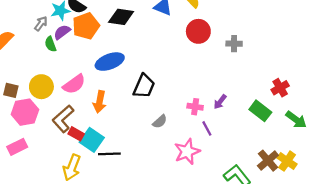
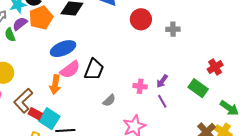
pink semicircle: (74, 84) -> (70, 70), moved
green arrow: (296, 120) -> (229, 108), moved
purple line: (207, 128) -> (162, 101), moved

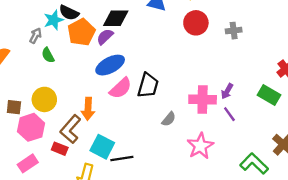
purple semicircle: (20, 24) -> (105, 37), moved
orange arrow: (55, 85) -> (88, 109), moved
pink cross: (140, 86) -> (203, 100), size x1.6
red rectangle: (35, 114) -> (60, 149), moved

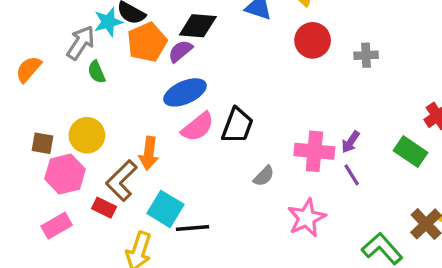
gray arrow: (36, 36) -> (81, 43), size x1.5

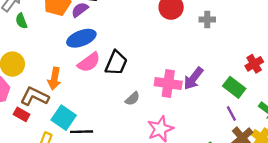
purple arrow: (351, 142) -> (193, 78), size x1.5
purple line: (352, 175) -> (231, 113), moved
brown L-shape: (121, 181) -> (34, 96), turned 68

